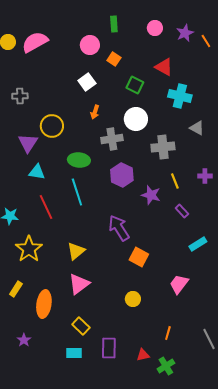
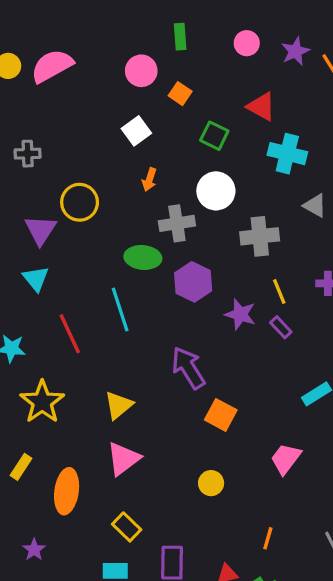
green ellipse: (79, 160) -> (143, 257), moved
cyan triangle: (37, 172) -> (36, 279), moved, turned 42
purple rectangle: (182, 211) -> (281, 327), moved

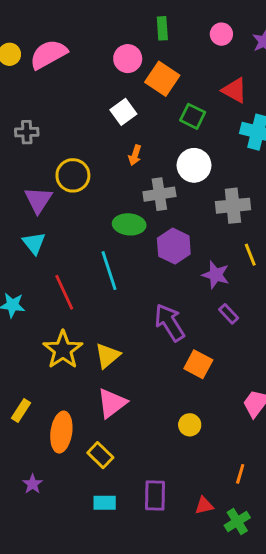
orange square: (180, 94) -> (162, 79), size x1.6
purple rectangle: (281, 327) -> (229, 314), moved
yellow star: (42, 402) -> (63, 350), moved
yellow rectangle: (127, 527) -> (100, 455), moved

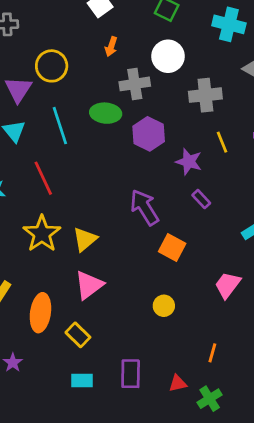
cyan line: (109, 271) -> (60, 126), moved

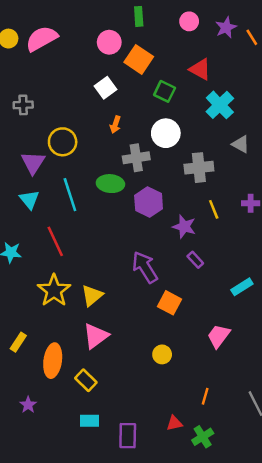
cyan cross: (229, 24) -> (220, 105), turned 32
purple rectangle: (131, 374) -> (128, 436), moved

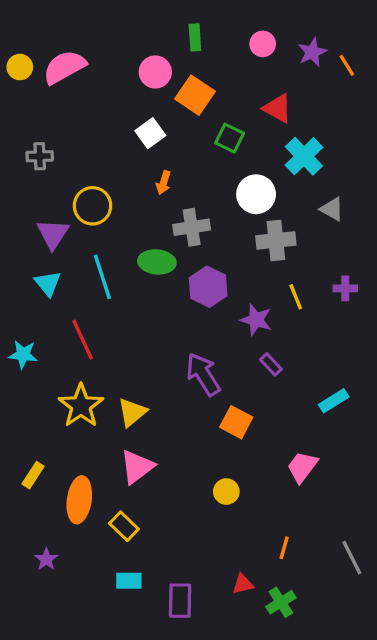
white circle: (166, 133) -> (256, 194), moved

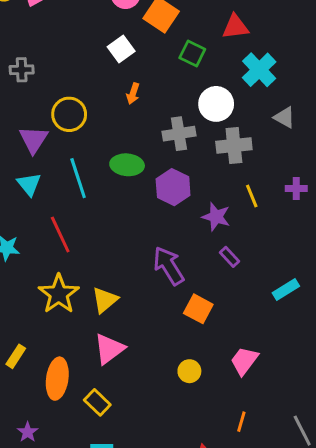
red triangle: (278, 108) -> (235, 27), turned -36
gray cross: (192, 227) -> (179, 134), moved
pink trapezoid: (302, 467) -> (244, 361), moved

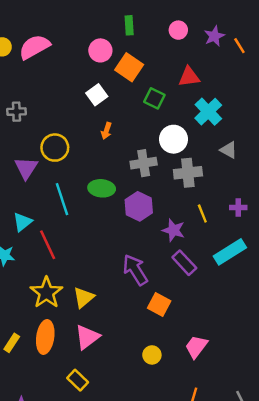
cyan triangle: (29, 184) -> (22, 222), moved, turned 30
purple rectangle: (229, 257) -> (184, 263), size x1.5
cyan rectangle: (286, 290) -> (230, 252), moved, size x1.5
orange ellipse: (57, 379) -> (45, 337), moved

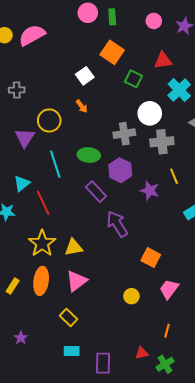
pink circle: (100, 50) -> (88, 13), moved
orange arrow: (106, 131) -> (82, 106), moved, turned -56
purple rectangle: (184, 263) -> (96, 192), moved
yellow triangle: (84, 297) -> (74, 247), turned 30
orange square: (159, 305) -> (151, 258), moved

